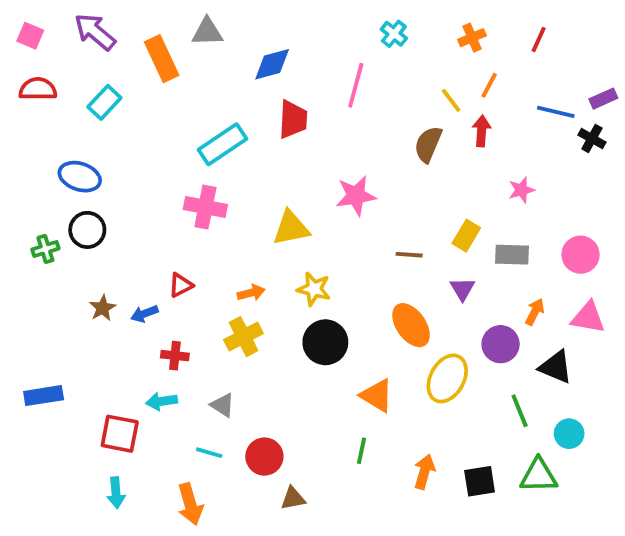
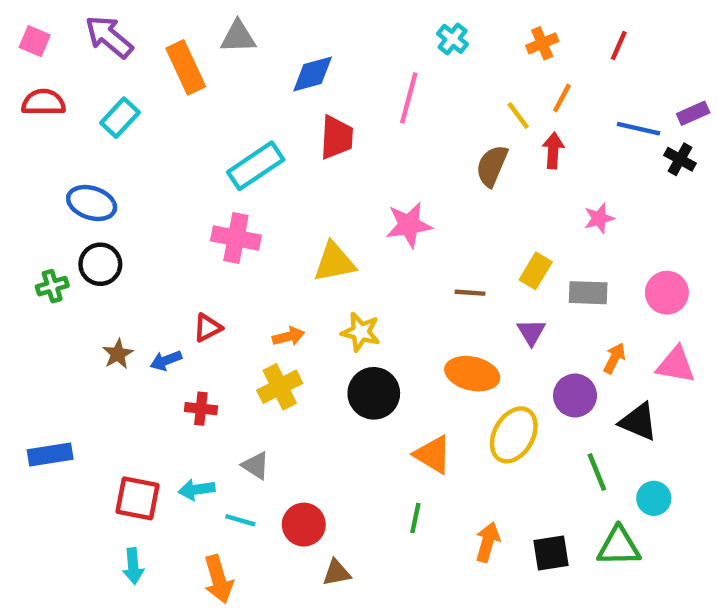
orange ellipse: (411, 325) -> (472, 374), turned -42
cyan arrow: (162, 401) -> (197, 490), moved

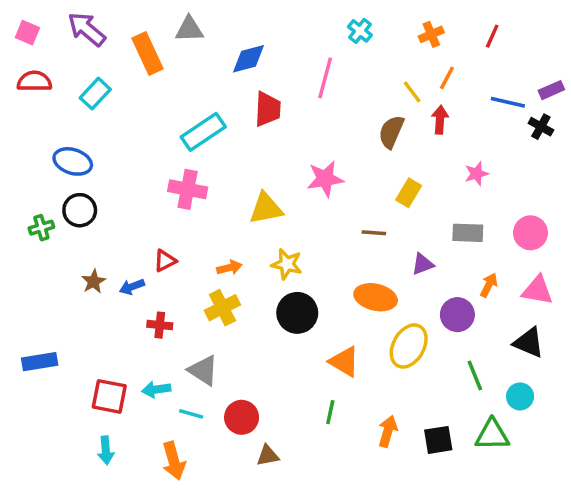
yellow rectangle: (536, 271) -> (409, 193), moved
purple triangle: (531, 332) -> (423, 264), turned 40
black triangle: (638, 422) -> (529, 342), moved
gray triangle: (256, 466) -> (203, 370), size x1.4

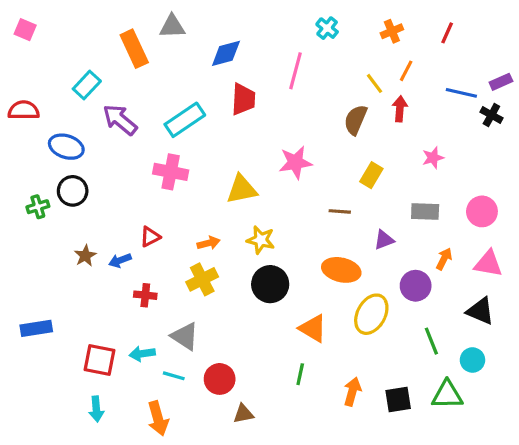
purple arrow: (87, 29) -> (120, 120), moved
red semicircle: (34, 81) -> (24, 110), moved

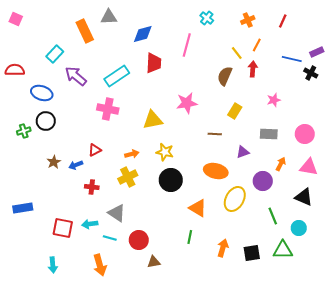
cyan arrow: (96, 409) -> (53, 265), moved

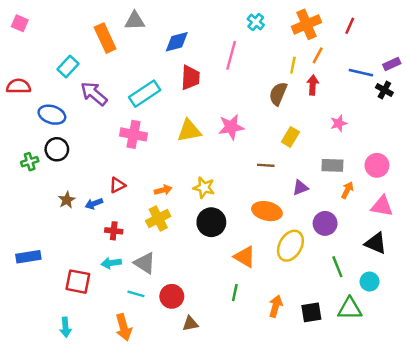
orange cross: (248, 20) -> (307, 24), size x1.6
yellow line: (237, 53) -> (293, 65), turned 48
yellow triangle: (153, 120) -> (189, 131), moved
orange arrow: (281, 164) -> (347, 190), moved
cyan arrow: (90, 224) -> (111, 263), moved

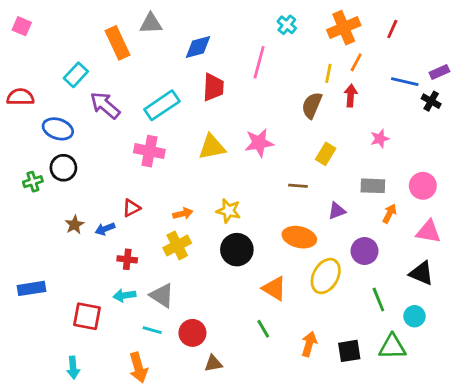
green line: (235, 293) -> (263, 329), turned -42

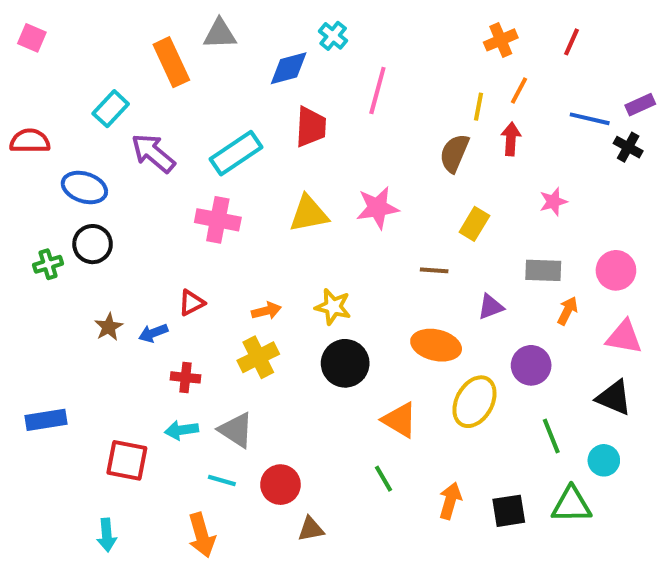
cyan cross: (287, 25) -> (333, 36), moved
orange cross: (344, 28) -> (501, 40), size x0.7

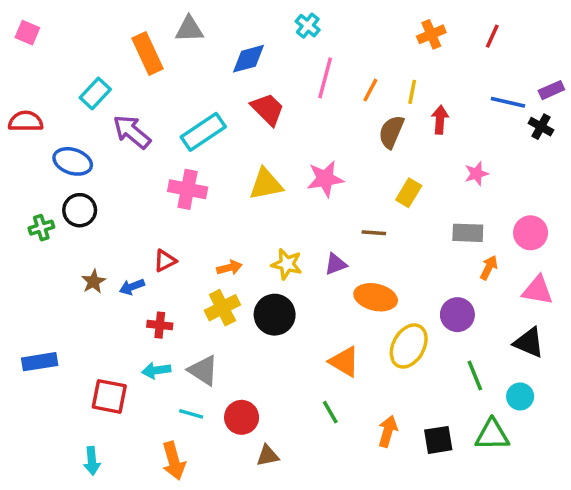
cyan cross: (333, 36) -> (308, 26), moved
orange line: (519, 90) -> (370, 90), moved
red trapezoid: (311, 127) -> (268, 109), turned -48
purple triangle: (491, 307) -> (336, 264), moved
black circle: (345, 363) -> (275, 315), moved

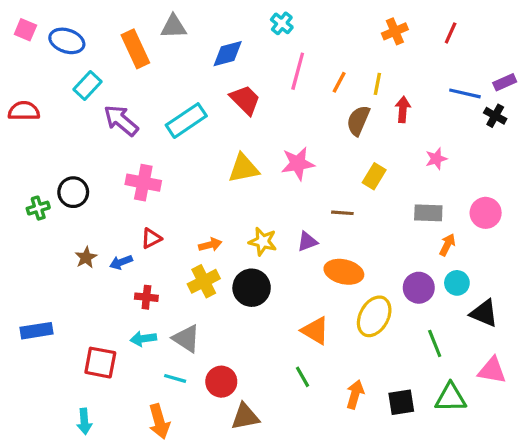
blue ellipse: (73, 161) -> (67, 41), moved
pink cross: (188, 189) -> (143, 183), moved
pink triangle: (537, 290) -> (492, 370), moved
cyan circle: (520, 396) -> (457, 283), moved
brown triangle: (268, 456) -> (245, 417), size x1.4

